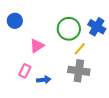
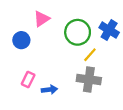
blue circle: (15, 21) -> (21, 40), moved
pink triangle: (37, 46) -> (42, 19), moved

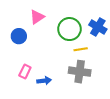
yellow line: (90, 55) -> (81, 49), turned 40

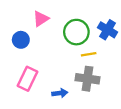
pink rectangle: (25, 72) -> (28, 79), size x1.5
blue arrow: (44, 81) -> (60, 93), moved

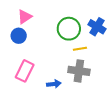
pink triangle: (41, 19) -> (25, 17), moved

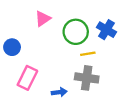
pink triangle: (25, 17) -> (43, 19), moved
blue circle: (19, 36) -> (12, 47), moved

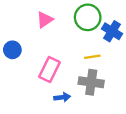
green circle: (76, 32) -> (88, 17), moved
pink rectangle: (27, 78) -> (49, 70), moved

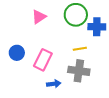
blue cross: (112, 31) -> (97, 27), turned -30
blue circle: (12, 50) -> (17, 53), moved

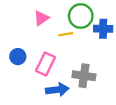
yellow line: (80, 49) -> (66, 34), moved
blue arrow: (54, 84) -> (57, 90), size x1.5

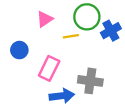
blue cross: (103, 29) -> (111, 31), turned -30
blue circle: (18, 57) -> (19, 50), moved

